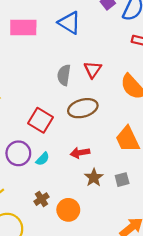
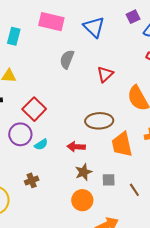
gray semicircle: (64, 75) -> (67, 59), moved
brown ellipse: (83, 108) -> (99, 121), moved
red square: (41, 120) -> (34, 109), moved
orange circle: (68, 210) -> (82, 200), moved

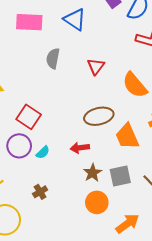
gray square: (109, 180) -> (120, 176), size x1.5

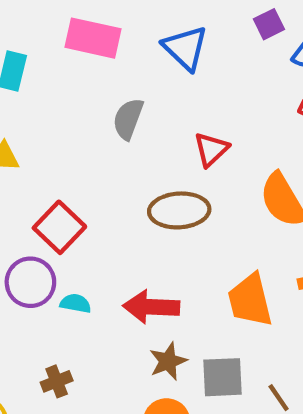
brown ellipse: (99, 116) -> (179, 210), moved
red arrow: (80, 148) -> (151, 307), size x1.4
cyan semicircle: (43, 152) -> (76, 303), turned -136

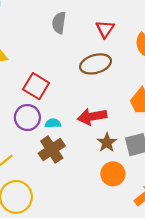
brown cross: (57, 381) -> (52, 150), moved, size x1.6

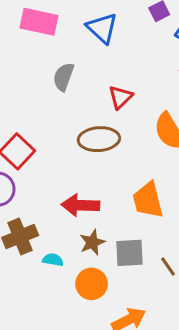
cyan semicircle: (53, 123) -> (53, 260), moved

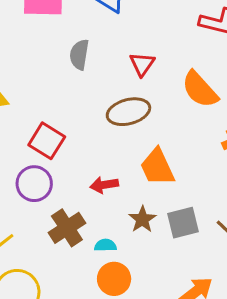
orange trapezoid: (148, 200) -> (157, 167), moved
red arrow: (80, 205) -> (104, 185), moved, size x0.7
orange circle: (92, 284) -> (114, 279), moved

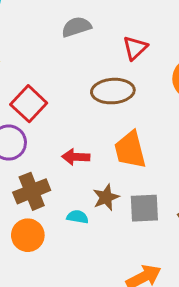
gray semicircle: (79, 55) -> (76, 27), turned 52
cyan semicircle: (105, 245) -> (78, 217), moved
orange circle: (114, 279) -> (28, 235), moved

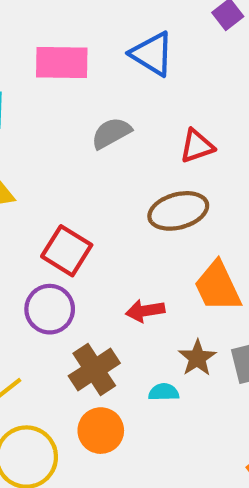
red triangle: (135, 48) -> (197, 146), turned 36

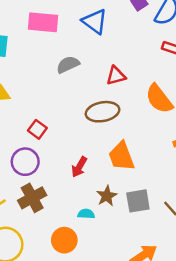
red square: (67, 251) -> (37, 129), size x0.7
red arrow: (145, 311) -> (79, 167), turned -55
brown cross: (94, 370) -> (32, 198), moved
orange circle: (101, 431) -> (64, 240), moved

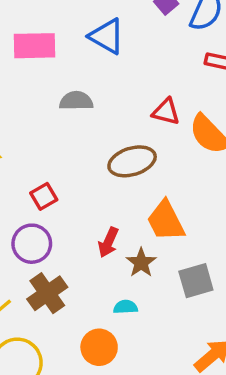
gray semicircle: (68, 65) -> (76, 101), turned 30
red triangle: (116, 76) -> (166, 112), moved, turned 35
red square: (37, 129) -> (44, 196), turned 30
brown star: (107, 196) -> (141, 263), moved

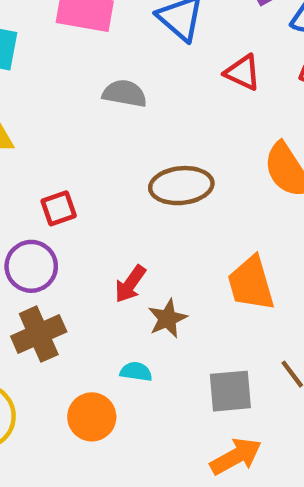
red triangle: (166, 112) -> (243, 72), moved
orange trapezoid: (166, 221) -> (251, 283), moved
gray square: (196, 281) -> (230, 391), moved

